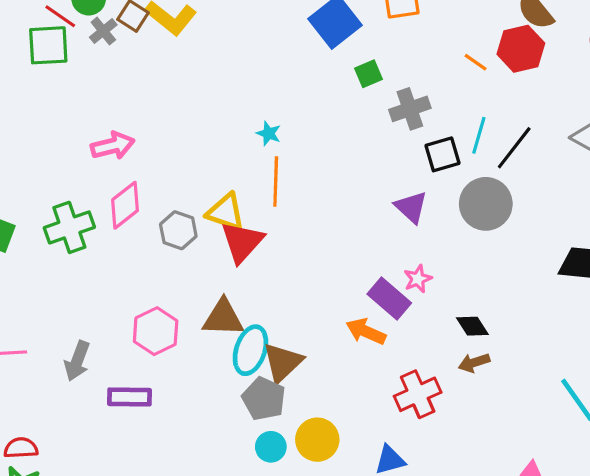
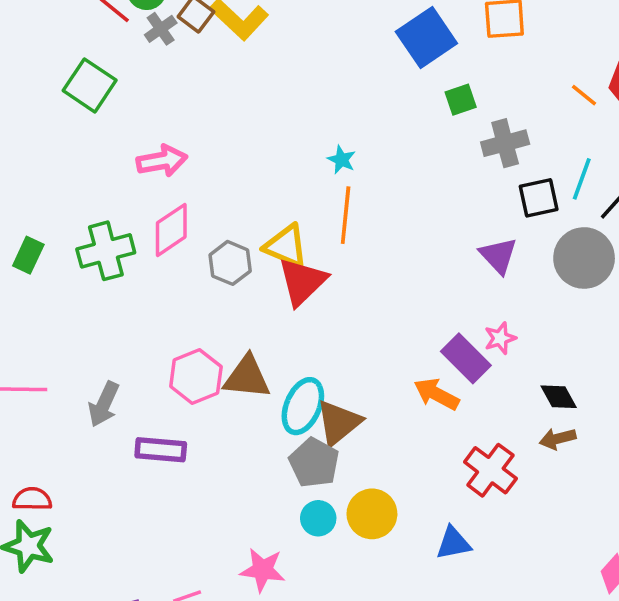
green square: (48, 45) -> (90, 85), moved, turned 33
brown triangle: (223, 318) -> (247, 377), moved
red cross: (418, 394) -> (490, 470), turned -33

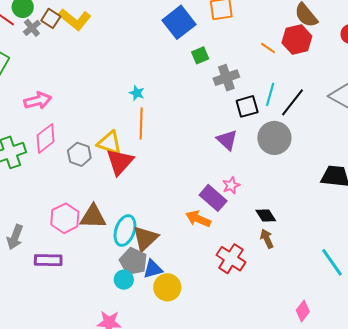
brown arrow: (558, 439) -> (267, 239), turned 84
cyan circle: (318, 518) -> (124, 280), moved
blue triangle: (453, 543) -> (153, 269), moved

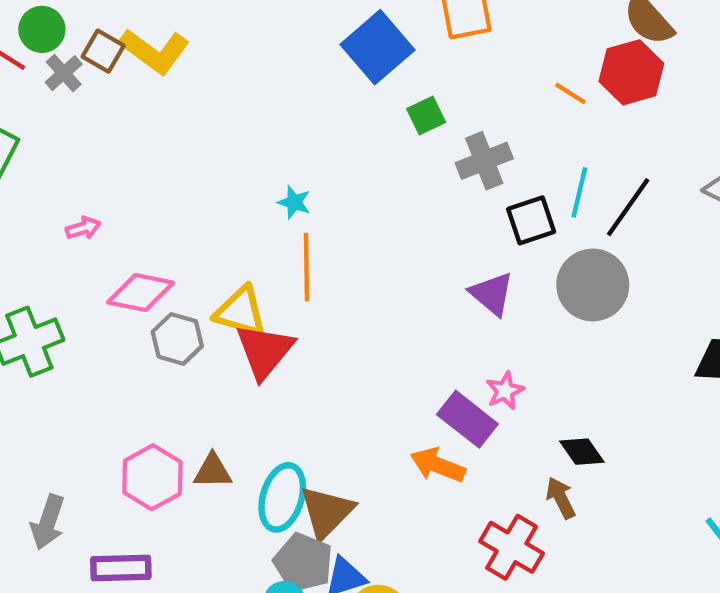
pink arrow: (38, 101) -> (83, 228), size x0.6
pink diamond: (46, 138) -> (141, 293), moved, turned 52
brown triangle: (93, 217) -> (213, 471), size x0.7
brown arrow: (267, 239) -> (561, 498), moved

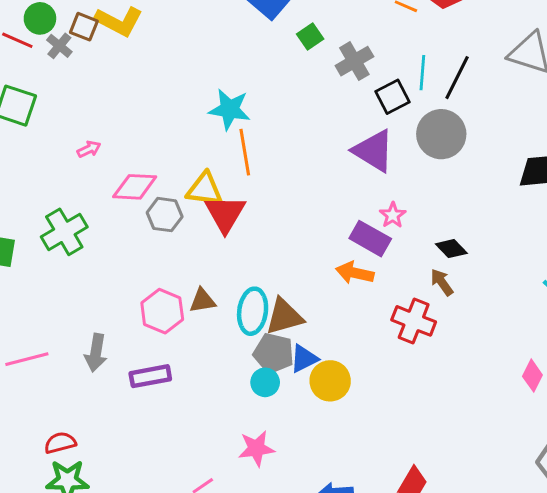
cyan star: (294, 202) -> (230, 109), size x1.8
purple triangle: (492, 294) -> (374, 151), size x1.4
brown triangle: (327, 512) -> (284, 316), turned 39

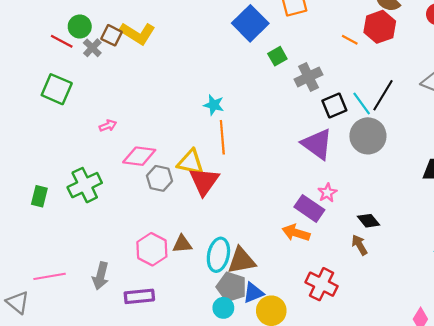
cyan line: (422, 73) -> (362, 104), moved, turned -45
cyan star: (230, 109) -> (214, 105), size x0.7
red cross: (414, 321) -> (322, 284), moved

